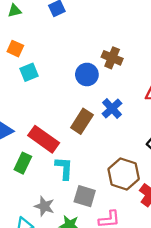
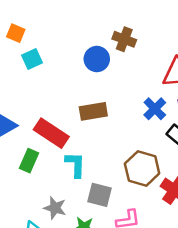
blue cross: (112, 109) -> (155, 109), moved
brown rectangle: (82, 121) -> (93, 111), turned 50

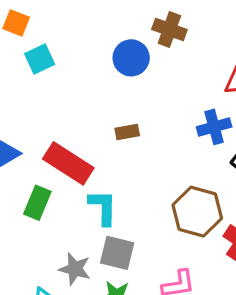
blue cross: (155, 109) -> (214, 127), turned 30
brown rectangle: (93, 111) -> (127, 132), size x0.6
gray square: (100, 195) -> (117, 253), moved

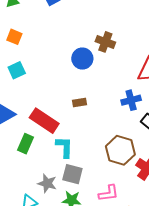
cyan square: (40, 59) -> (17, 70), moved

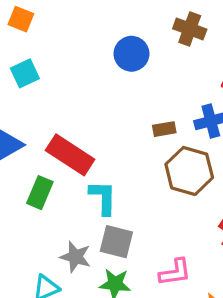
brown cross: (105, 42) -> (190, 29), moved
brown rectangle: (79, 102) -> (164, 129), moved
brown hexagon: (120, 150) -> (189, 171), moved

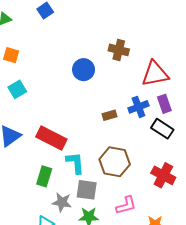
brown hexagon: (189, 171) -> (115, 162), moved
green rectangle: (40, 193) -> (44, 176), moved

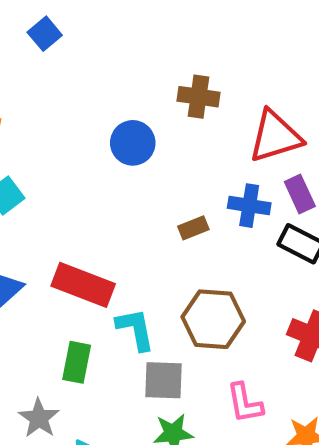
blue cross: (138, 107) -> (249, 206), turned 36
gray star: (62, 202) -> (39, 418), moved, turned 30
pink L-shape: (126, 205) -> (245, 403), turned 100

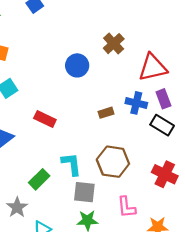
brown cross: (199, 97) -> (114, 44), turned 35
red rectangle: (83, 285) -> (45, 119), moved, size x0.7
green rectangle: (77, 362) -> (39, 179), turned 30

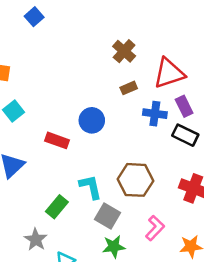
blue circle: (77, 65) -> (92, 120), moved
brown rectangle: (106, 113) -> (129, 88), moved
gray square: (84, 192) -> (108, 216), turned 30
pink L-shape: (126, 207) -> (155, 228), turned -125

